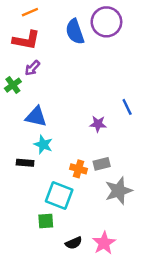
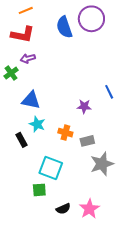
purple arrow: (32, 68) -> (28, 58), turned 32
black rectangle: (25, 163) -> (22, 140), turned 56
orange cross: (79, 169) -> (65, 133), moved

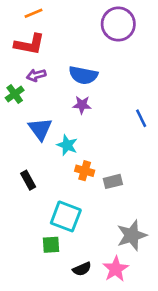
blue semicircle: (64, 27) -> (83, 75), moved, turned -60
blue triangle: (31, 100) -> (40, 129), turned 42
purple star: (84, 106) -> (82, 105), moved
cyan star: (37, 124) -> (67, 145), moved
gray star: (102, 164) -> (132, 235), moved

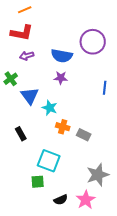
purple circle: (118, 24) -> (93, 42), moved
green cross: (15, 94) -> (11, 79), moved
blue line: (141, 118) -> (105, 88), turned 32
gray rectangle: (113, 181) -> (84, 135), turned 40

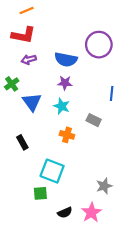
cyan star: (50, 108) -> (62, 106), moved
gray rectangle: (84, 135) -> (94, 120), moved
gray star: (98, 175) -> (104, 186), size x0.7

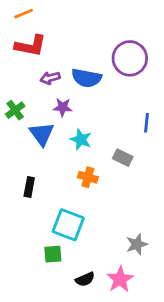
orange line: (27, 11) -> (24, 14), moved
purple arrow: (29, 59) -> (50, 78), moved
purple star: (65, 83) -> (63, 107), moved
black rectangle: (22, 142) -> (29, 187), turned 40

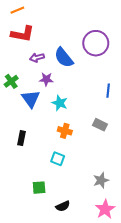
blue semicircle: (86, 78) -> (64, 58), turned 40
gray rectangle: (123, 158) -> (100, 125), moved
cyan square: (68, 225) -> (58, 159), moved, size x0.6
pink star: (120, 279) -> (105, 209), moved

